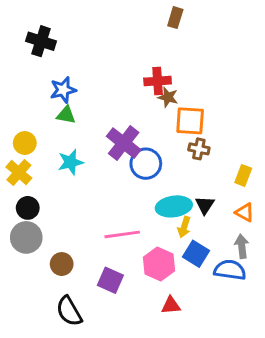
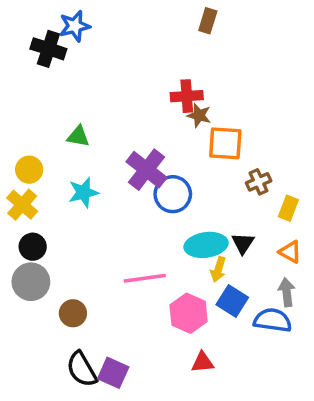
blue star: (63, 90) -> (75, 26), moved
brown cross: (199, 149) -> (259, 182), moved, turned -36
purple square: (110, 280) -> (113, 373), moved

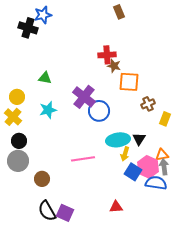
brown rectangle: (208, 21) -> (119, 12), turned -40
orange triangle: (290, 252) -> (162, 155), moved, turned -40
pink hexagon: (189, 313) -> (148, 167), moved

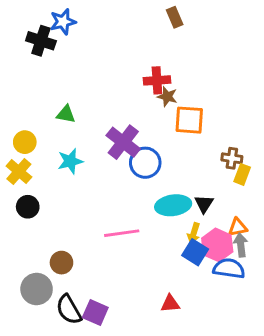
brown cross: (148, 104) -> (232, 158), moved, turned 32
yellow arrow: (125, 154) -> (194, 233), moved
gray circle: (18, 161) -> (37, 289), moved

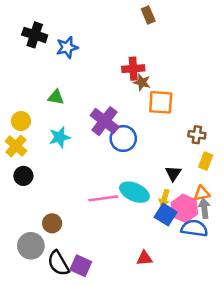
blue star: (63, 22) -> (67, 47), moved
yellow rectangle: (242, 174) -> (206, 161), moved
cyan ellipse: (173, 205) -> (134, 192), moved, turned 32

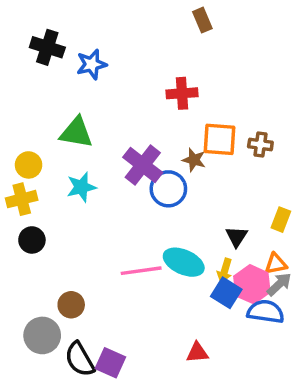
brown star: (142, 82) -> (194, 160), moved
green triangle: (56, 97) -> (76, 133), size x1.5
brown cross: (197, 135) -> (260, 144), moved
yellow cross: (16, 146) -> (22, 199), turned 35
gray arrow: (204, 208) -> (279, 284), turned 54

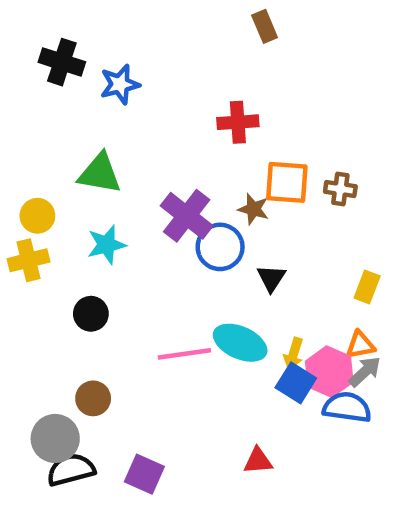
black triangle: (237, 237) -> (271, 278), moved
black circle: (32, 240) -> (91, 314), moved
black semicircle: (80, 359) -> (71, 470), moved, turned 105

